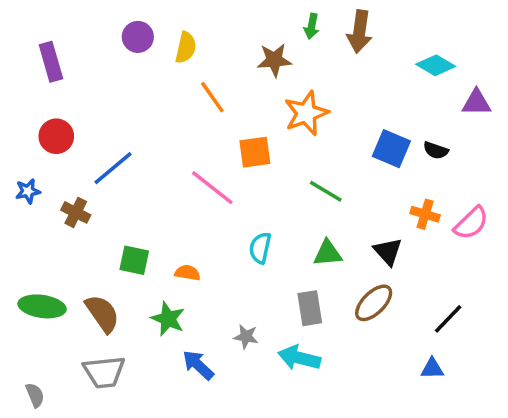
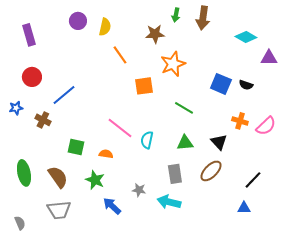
pink line: (212, 188) -> (120, 128), moved
green ellipse: (42, 306) -> (24, 173), turned 70

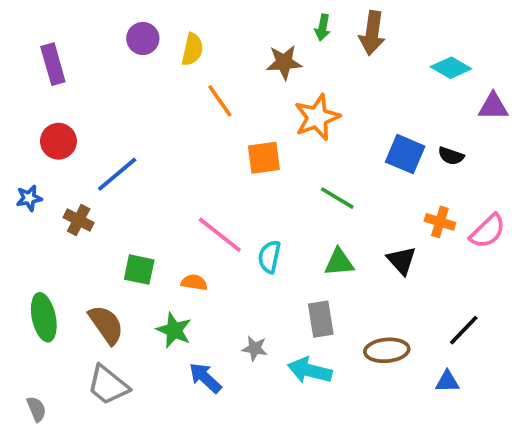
brown ellipse: (211, 171) -> (387, 350), moved, turned 40
gray trapezoid: (59, 210) -> (108, 385), turned 45

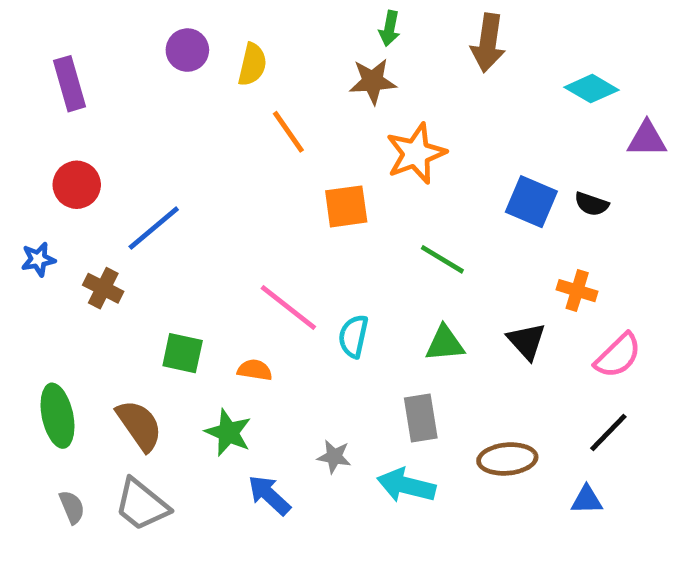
green arrow: (323, 27) -> (389, 28), moved
pink semicircle: (488, 231) -> (618, 356), moved
gray semicircle: (36, 409) -> (72, 507), moved

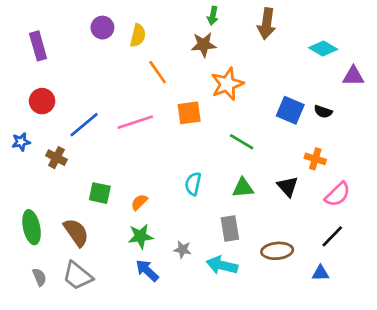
pink line: (288, 307) -> (135, 122), moved, turned -56
orange semicircle: (255, 370) -> (139, 202), turned -54
green star: (228, 433) -> (141, 236), moved, turned -30

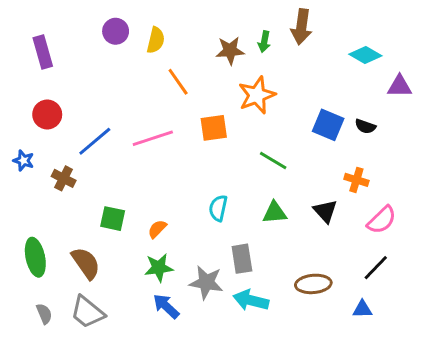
green arrow: (213, 16) -> (264, 42), moved
blue star: (21, 142) -> (23, 161), turned 30
gray rectangle: (230, 228) -> (242, 259), moved
gray star: (183, 249) -> (206, 282), size x1.6

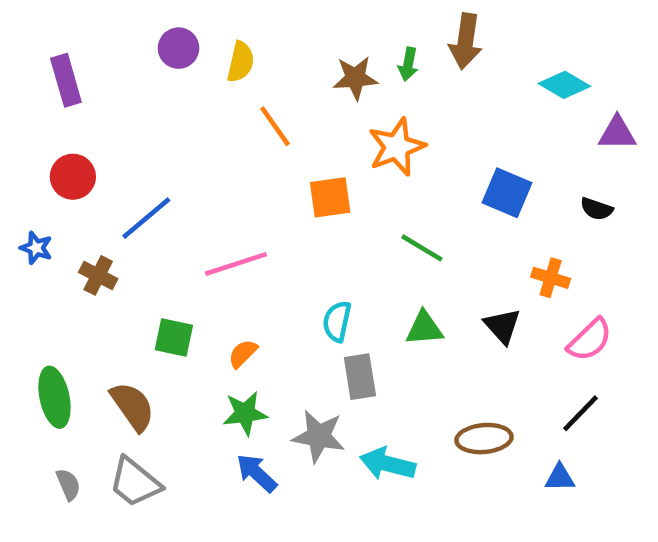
black semicircle: (365, 126) -> (597, 209), moved
pink line: (153, 138) -> (236, 264), moved
gray rectangle: (242, 259) -> (360, 377), moved

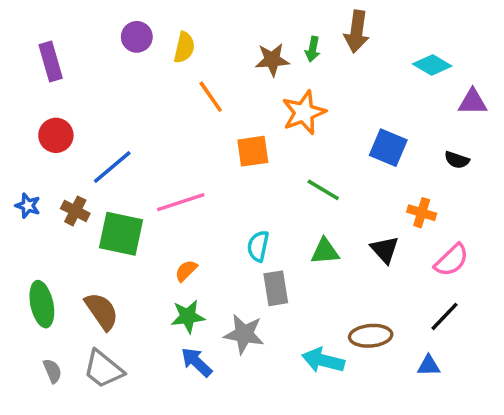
blue star: (36, 248) -> (28, 206), moved
green square: (174, 337) -> (121, 234), moved, size x1.5
cyan arrow: (388, 464) -> (323, 360), moved

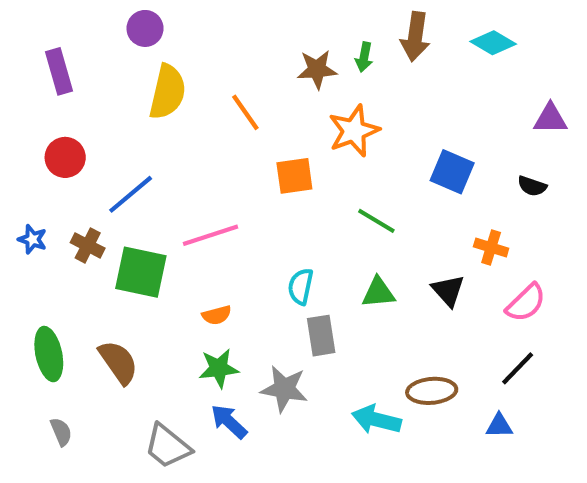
purple circle: (137, 37) -> (145, 28), moved
yellow semicircle: (184, 47) -> (168, 92), moved, size x1.5
cyan diamond: (432, 65) -> (493, 43), moved
orange semicircle: (186, 271) -> (217, 315), turned -150
gray trapezoid: (103, 369) -> (168, 446), moved

